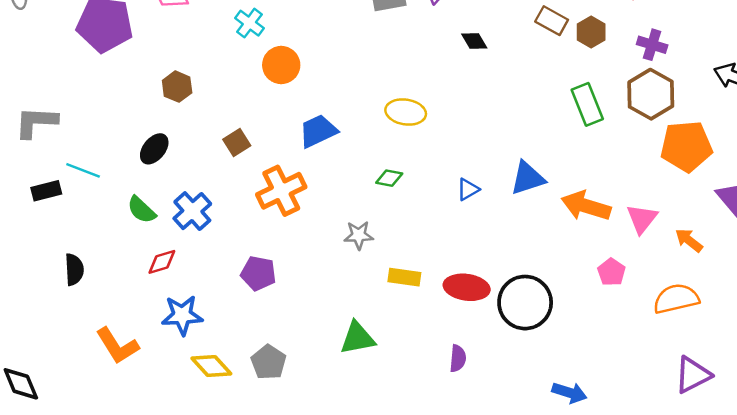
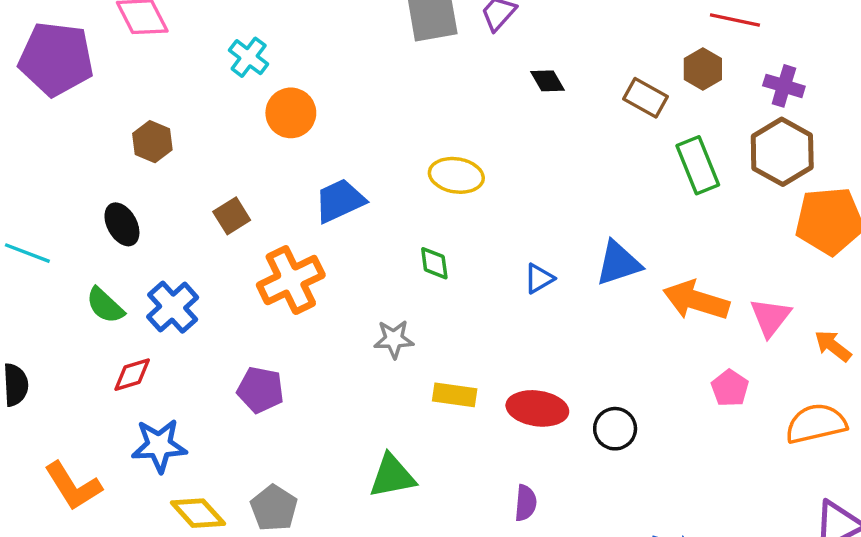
brown rectangle: (552, 21) -> (645, 98), moved
black ellipse: (154, 149) -> (122, 224), turned -68
green diamond: (389, 178) -> (434, 263), turned 72
black circle: (525, 303) -> (615, 429), size x0.6

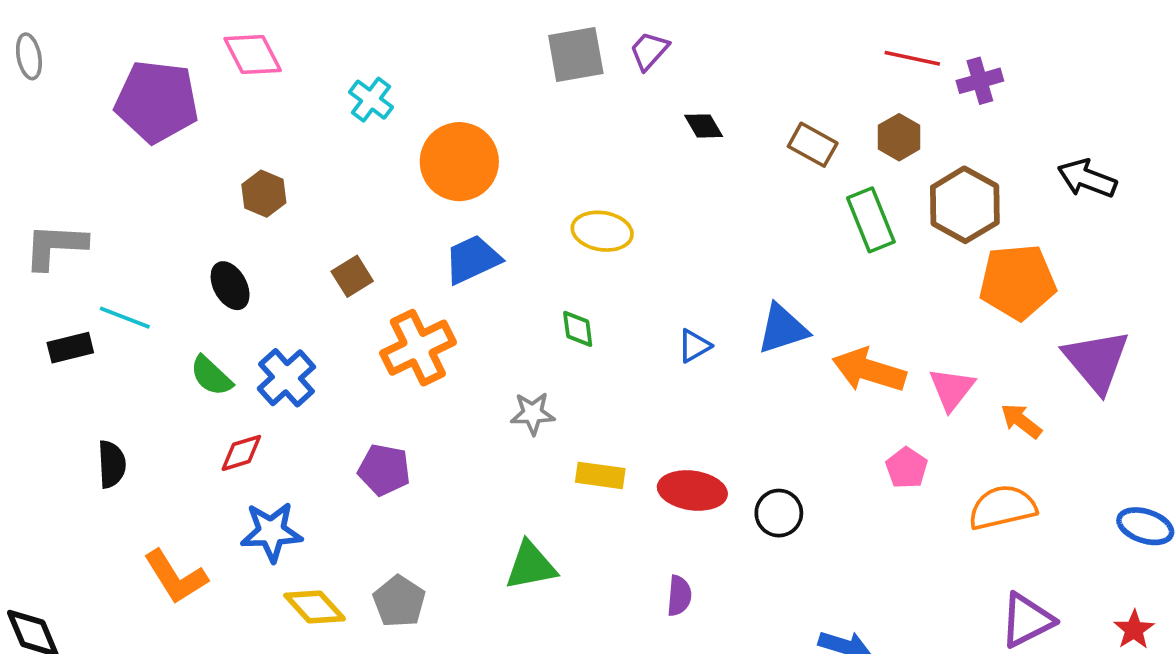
brown hexagon: (703, 69) -> (899, 137), moved
purple cross: (784, 86) -> (980, 81), moved, turned -33
orange circle: (291, 113) -> (459, 162), moved, size x1.4

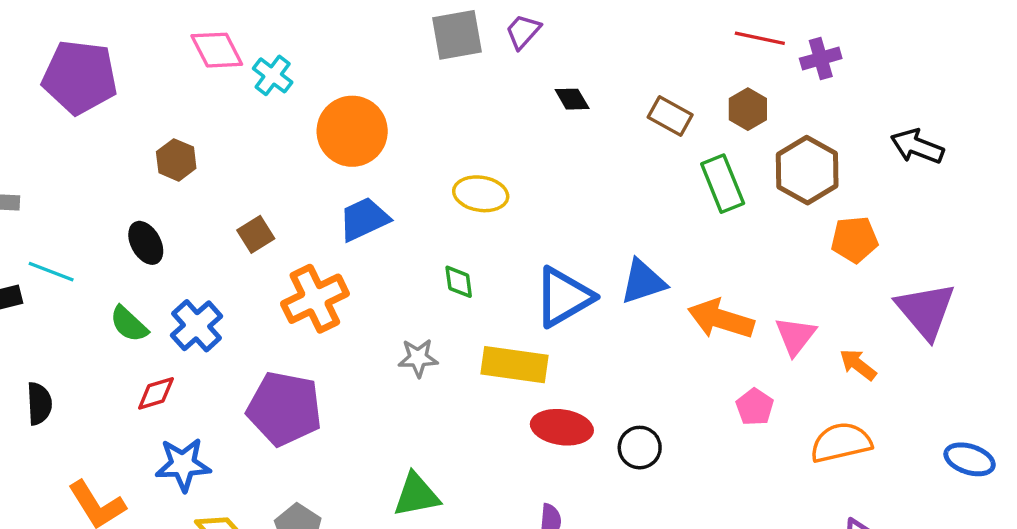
pink diamond: (253, 55) -> (217, 50), moved
orange pentagon: (1017, 282) -> (855, 239), size x0.7
blue triangle: (694, 346) -> (564, 297), size x2.0
purple pentagon: (384, 470) -> (284, 409), size x1.6
yellow rectangle: (600, 475) -> (515, 365), moved, size x1.5

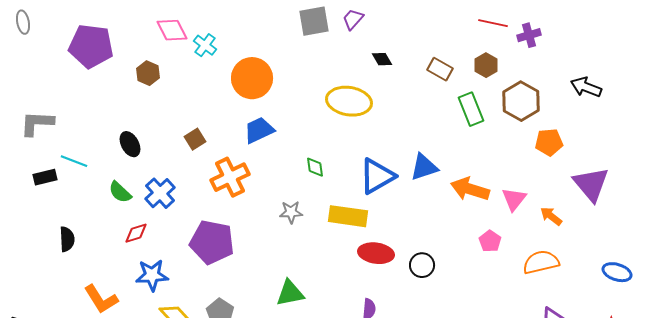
brown hexagon: (176, 160) -> (148, 73), moved
yellow ellipse: (481, 194) -> (349, 101), moved, size x1.4

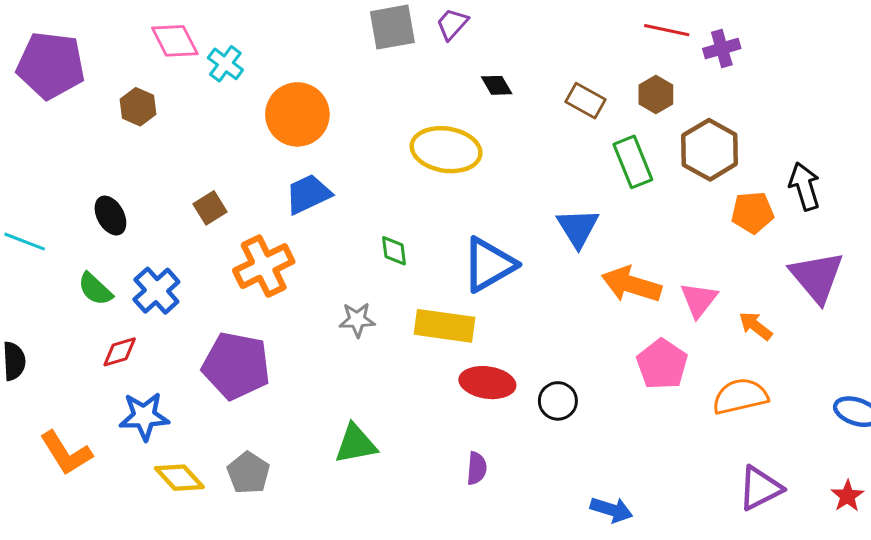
black arrow: (586, 87) -> (805, 186), moved, turned 52
blue triangle: (424, 167) -> (578, 228), moved, turned -44
pink pentagon: (490, 241) -> (662, 364), size x1.5

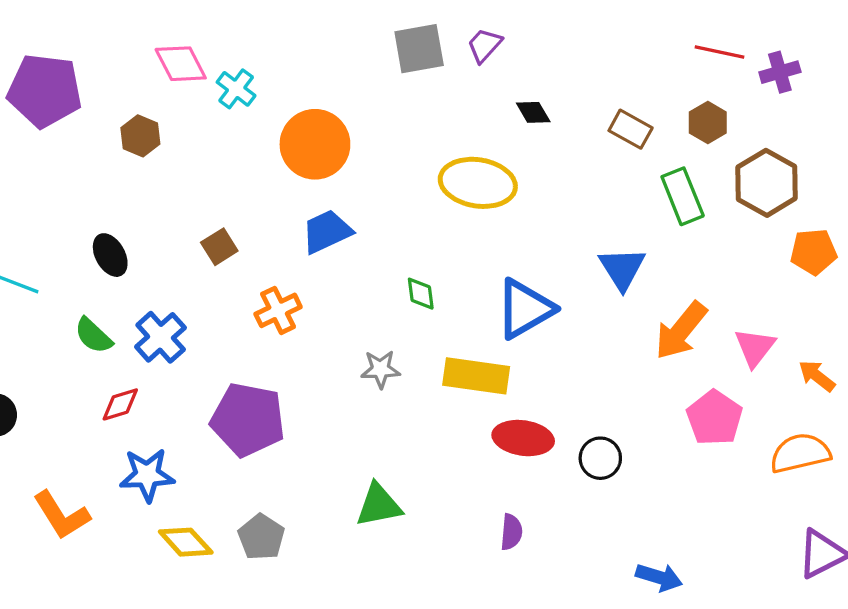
orange cross: (264, 266) -> (278, 310), size x0.7
orange arrow: (631, 284) -> (681, 331), turned -68

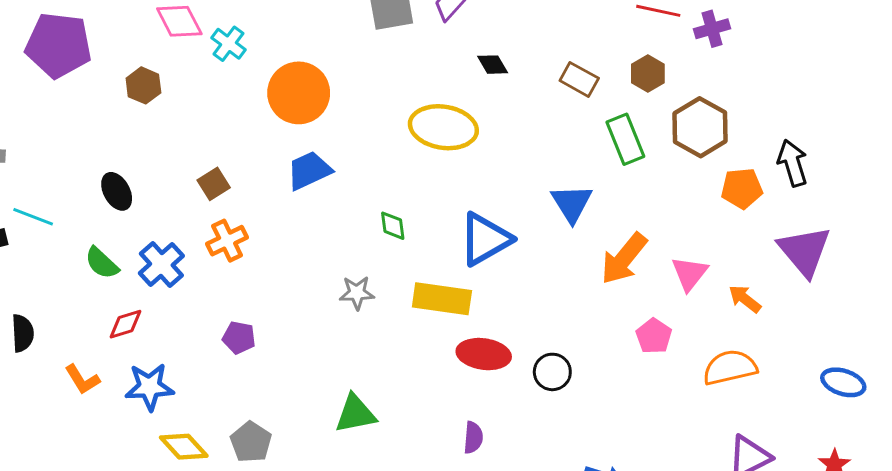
orange cross: (278, 310) -> (227, 241), moved
pink pentagon: (714, 418) -> (654, 336), size x0.7
purple pentagon: (248, 420) -> (239, 338), size x0.5
orange L-shape: (62, 515) -> (82, 379), moved, size x0.7

